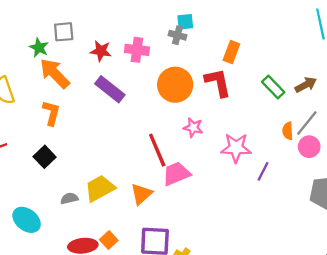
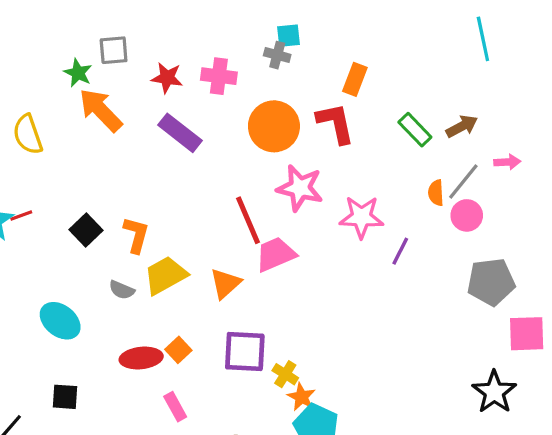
orange L-shape: (51, 113) -> (136, 235), moved
pink star: (193, 128) -> (300, 188), size x1.6
gray semicircle: (69, 198) -> (122, 290), turned -144

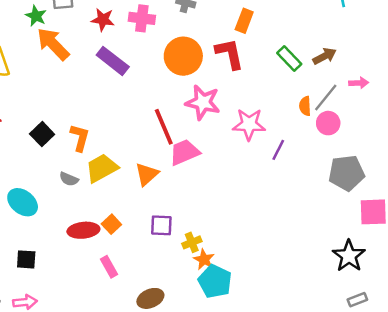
purple square: (245, 352) -> (161, 225), size x0.7
yellow cross: (285, 374) -> (192, 242), turned 36

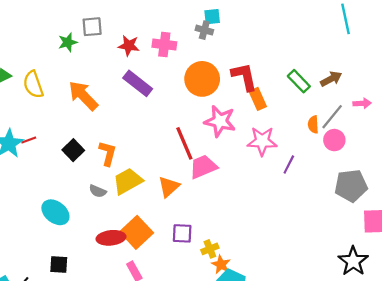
green star: (36, 16) -> (68, 42), turned 30
orange rectangle: (244, 21) -> (258, 99), moved, turned -45
orange arrow: (53, 44) -> (83, 96), moved
orange square: (111, 224) -> (137, 232), size x1.8

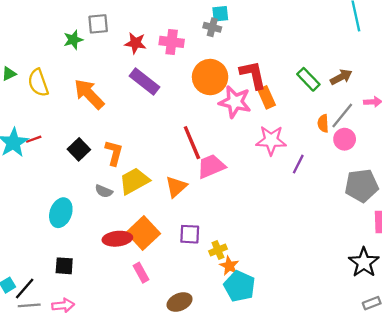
pink star: (220, 121) -> (235, 102), moved
cyan ellipse: (55, 212) -> (61, 213), turned 72

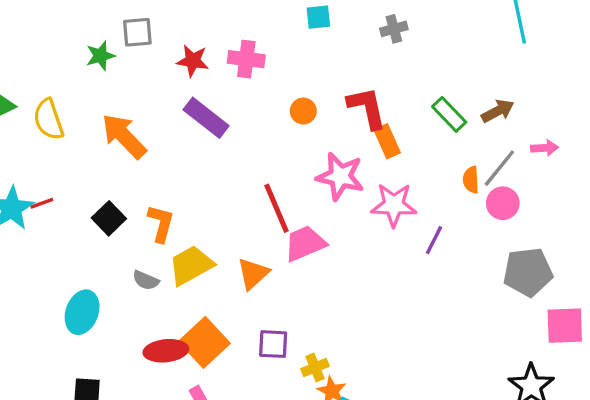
gray cross: (212, 27) -> (394, 29), moved, turned -30
orange circle: (210, 77) -> (303, 111), size x0.5
pink star: (235, 102) -> (340, 176), moved

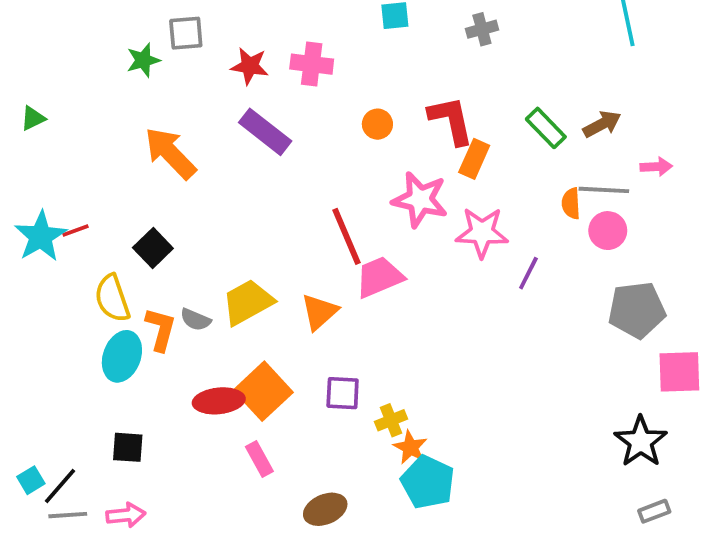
yellow semicircle: (49, 119) -> (112, 298), moved
orange rectangle: (387, 141) -> (474, 159), turned 48
gray line: (499, 168) -> (604, 190), turned 54
orange L-shape: (161, 223) -> (161, 329), moved

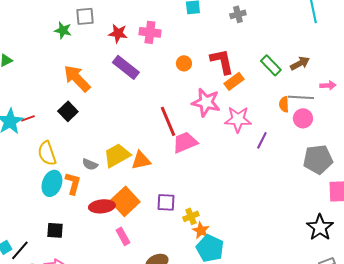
green star: (143, 60) -> (63, 30), turned 30
orange rectangle: (474, 159) -> (234, 81), turned 30
black square: (153, 248) -> (68, 111), moved
orange triangle: (319, 312) -> (141, 160), moved, turned 30
orange L-shape: (161, 329) -> (73, 183), moved

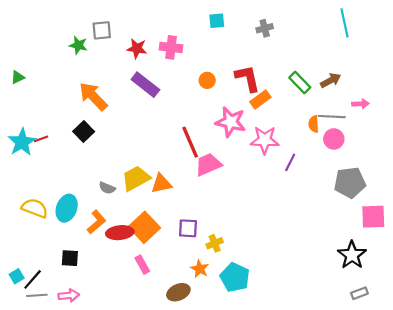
yellow semicircle: (47, 153) -> (35, 208), moved, turned 130
orange L-shape: (73, 183) -> (96, 222), moved, turned 35
orange star: (201, 230) -> (200, 269), moved

